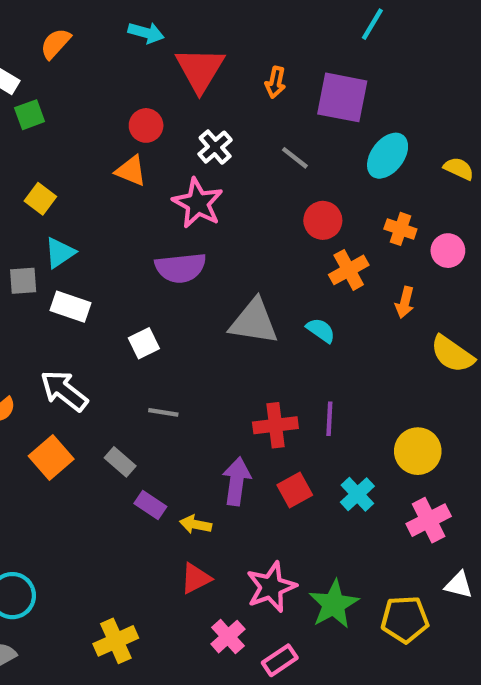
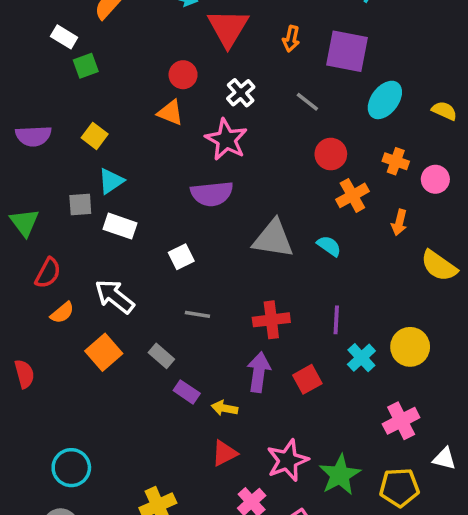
red cross: (275, 425) -> (271, 320), moved
cyan cross: (357, 494) -> (361, 358), moved
pink cross: (429, 520) -> (401, 421), moved

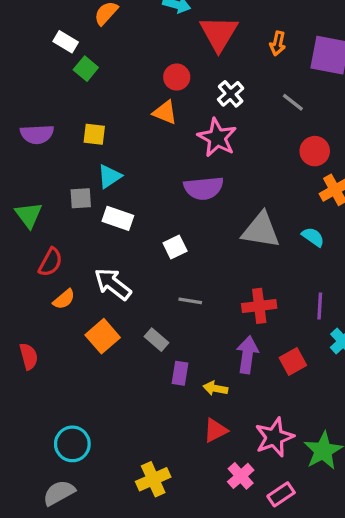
green square: (86, 66) -> (86, 69), turned -30
yellow square: (95, 136) -> (94, 134), turned -30
purple rectangle: (187, 392) -> (180, 373), turned 65

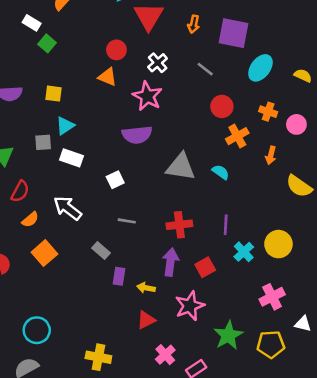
orange square: (103, 336) -> (44, 253), moved
pink star: (274, 437) -> (190, 306), moved
yellow cross: (153, 479) -> (98, 357), turned 35

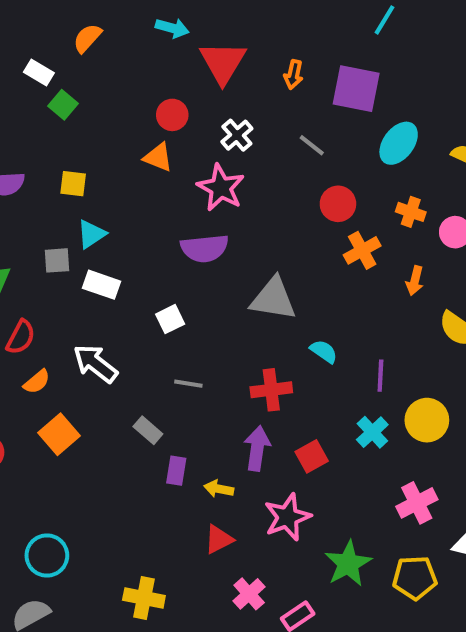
cyan semicircle: (221, 172) -> (324, 351), moved
purple line: (226, 225) -> (380, 376), moved

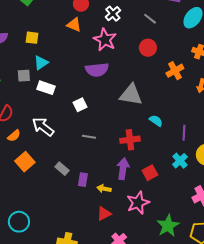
red circle: (338, 204) -> (148, 48), moved
gray rectangle: (148, 430) -> (62, 169), moved

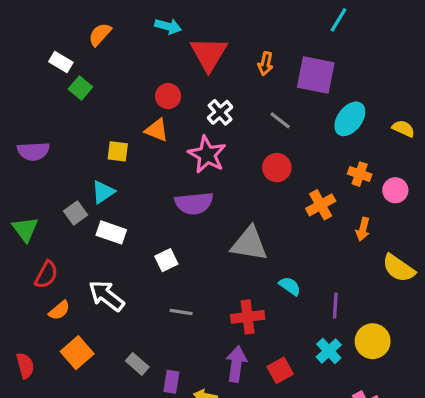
yellow square: (32, 38) -> (118, 151), moved
gray square: (24, 76) -> (76, 213), turned -32

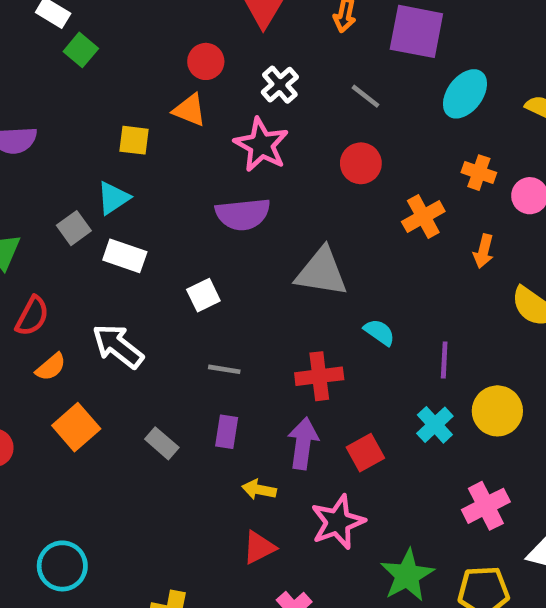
purple rectangle: (171, 382) -> (227, 432), moved

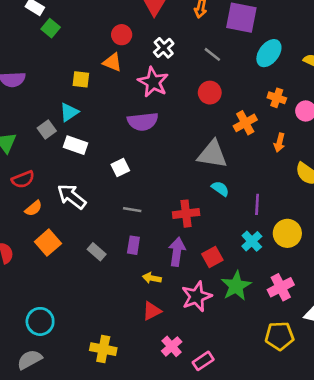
gray triangle: (322, 272) -> (212, 154), moved
red semicircle: (32, 316) -> (23, 179), turned 40
green star: (407, 575) -> (236, 286), moved

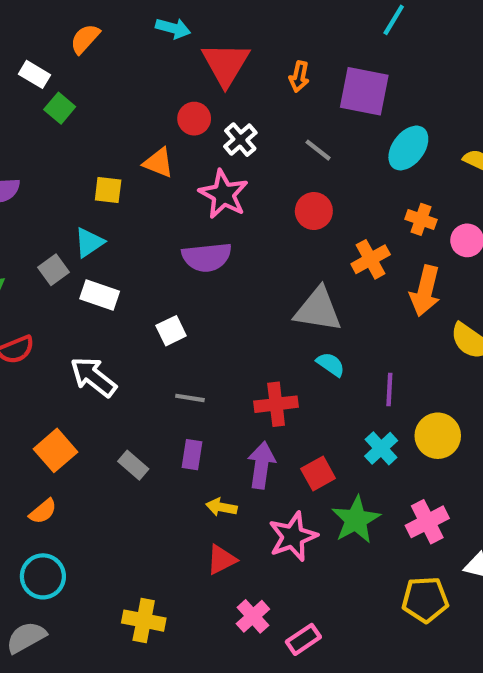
red circle: (122, 35) -> (194, 119), moved
orange arrow: (279, 143) -> (425, 291), size x1.6
orange semicircle: (33, 208) -> (43, 511), moved

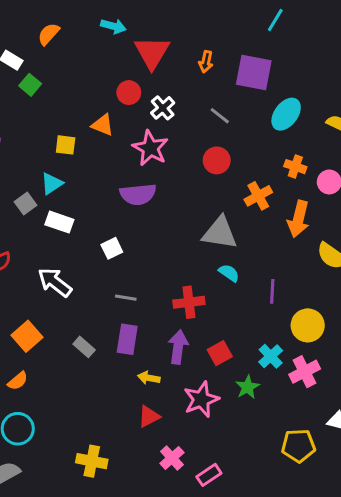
cyan cross: (381, 448) -> (271, 356), moved
purple rectangle: (192, 455) -> (127, 339), size x1.4
green star: (356, 520) -> (248, 387), size x0.7
pink cross: (427, 522) -> (305, 372), moved

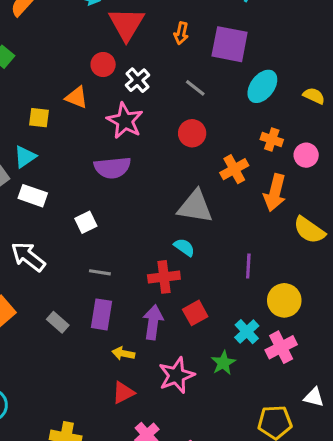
cyan semicircle: (229, 273) -> (184, 247), moved
red square: (220, 353) -> (195, 313), moved

